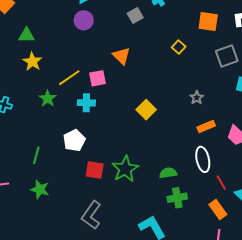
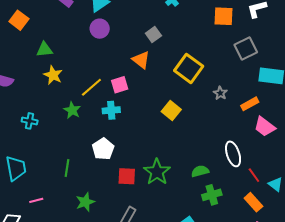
gray square: (135, 16) -> (153, 34), moved
yellow square: (179, 47) -> (189, 68), moved, size x2.0
orange rectangle: (206, 126) -> (250, 104), moved
green star: (40, 189) -> (85, 202), moved, turned -30

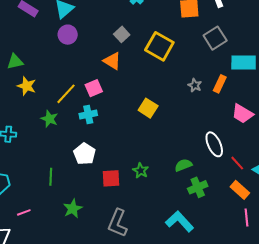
yellow square: (189, 68) -> (159, 46), moved
orange rectangle: (250, 104) -> (220, 84), moved, turned -30
green star: (157, 172) -> (141, 171), size x0.6

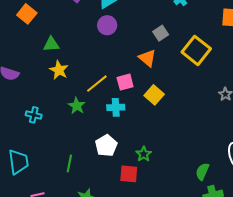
yellow square: (148, 108) -> (154, 95), moved
green semicircle: (183, 165) -> (202, 171), turned -54
green star: (141, 171) -> (144, 154), moved

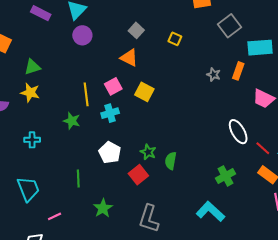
yellow square: (196, 50) -> (175, 39), size x0.5
yellow star: (59, 70) -> (30, 93), moved
yellow line: (97, 84) -> (86, 94), turned -45
green semicircle: (202, 171) -> (171, 161), moved
red square: (129, 174) -> (138, 175), turned -30

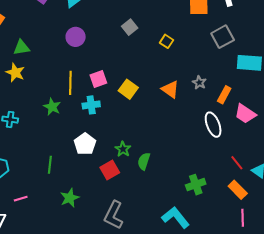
purple circle: (82, 35) -> (76, 37), moved
orange triangle: (129, 58) -> (170, 89), moved
orange rectangle: (238, 71) -> (224, 95), moved
white ellipse: (238, 132) -> (213, 125), moved

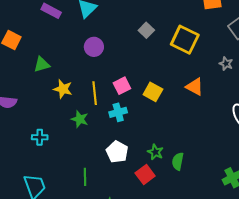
yellow square: (166, 41) -> (185, 40), size x2.0
yellow star: (15, 73) -> (63, 89), moved
gray star: (199, 83) -> (226, 64), moved

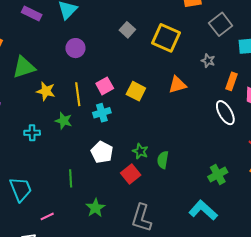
green triangle: (42, 64) -> (24, 67), size x1.4
orange triangle: (195, 87) -> (177, 85), turned -42
cyan cross: (40, 137) -> (32, 133), moved

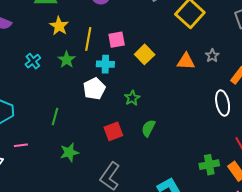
gray star: (208, 61) -> (212, 56), moved
cyan cross: (32, 133) -> (33, 61), turned 35
green star: (140, 151) -> (132, 98), moved
white pentagon: (102, 152) -> (94, 89), moved
green cross: (218, 175) -> (209, 165), moved

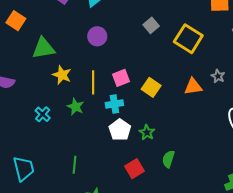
white pentagon: (94, 89) -> (120, 130), moved

